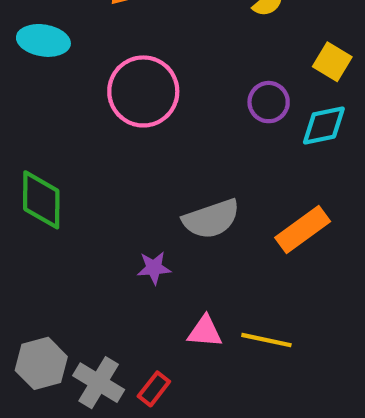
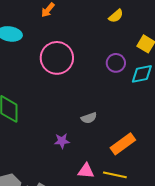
gray semicircle: (211, 219) -> (89, 118), size x0.6
orange rectangle: (303, 230) -> (123, 144), moved

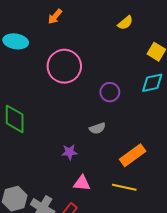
purple circle: (116, 63) -> (110, 92), moved
pink triangle: (86, 171) -> (82, 183), moved

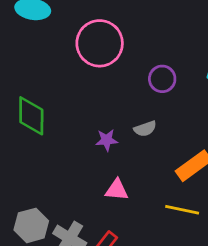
purple star: (69, 152) -> (107, 140), moved
pink triangle: (82, 183) -> (117, 190), moved

